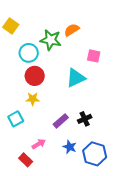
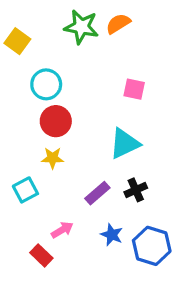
orange semicircle: (72, 30) -> (118, 24), moved
green star: (51, 40) -> (81, 27), moved
pink square: (94, 56) -> (134, 89), moved
cyan triangle: (76, 78) -> (125, 144), moved

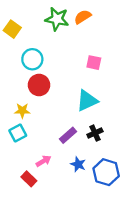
yellow star: (53, 158) -> (22, 111), moved

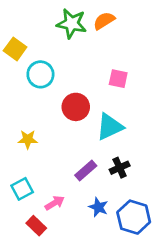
yellow square: (12, 29) -> (15, 49), moved
red circle: (39, 85) -> (76, 107), moved
cyan square: (18, 133) -> (22, 189), moved

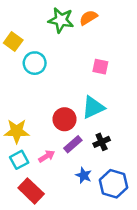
red circle: (76, 107) -> (65, 119), moved
yellow star: (28, 139) -> (17, 131), moved, size x1.5
pink arrow: (55, 203) -> (47, 156), moved
red rectangle: (36, 226) -> (31, 191), size x1.5

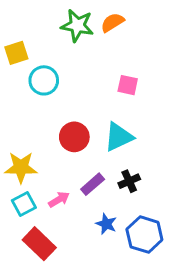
yellow square: (13, 42) -> (16, 53), turned 36
red circle: (65, 119) -> (74, 137), moved

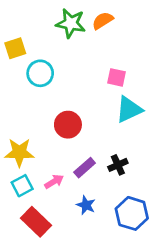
cyan triangle: (119, 137) -> (129, 109), moved
blue star: (106, 224) -> (86, 205), moved

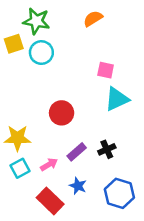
green star: (71, 23) -> (36, 21), moved
cyan circle: (40, 73) -> (41, 53), moved
red rectangle: (36, 222) -> (50, 201), moved

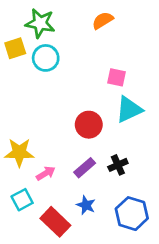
red circle: (62, 113) -> (89, 125), moved
pink arrow: (49, 164) -> (46, 173), moved
cyan square: (20, 168) -> (22, 200), moved

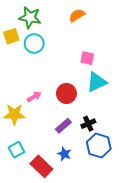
pink arrow: (46, 173) -> (34, 97), moved
blue hexagon: (132, 214) -> (99, 146), moved

